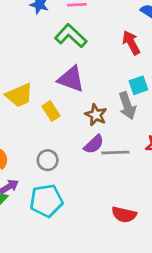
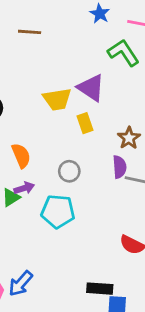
purple triangle: (71, 79) -> (91, 88), moved
purple semicircle: (94, 144) -> (119, 167), turned -65

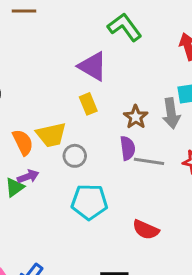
yellow trapezoid: (57, 99) -> (51, 135), moved
cyan pentagon: (58, 211) -> (89, 202), moved

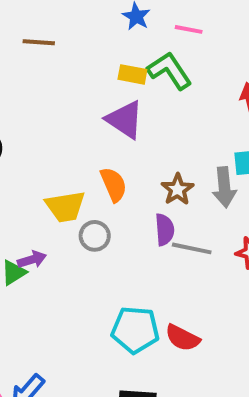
yellow rectangle: (88, 104) -> (132, 74), moved, turned -60
orange semicircle: (23, 142) -> (114, 184), moved
cyan pentagon: (89, 202) -> (135, 330), moved

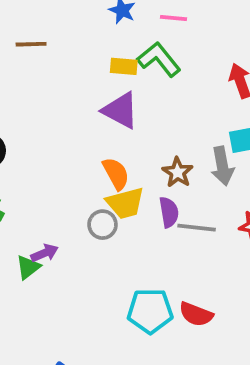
yellow trapezoid: (65, 207) -> (125, 203), moved

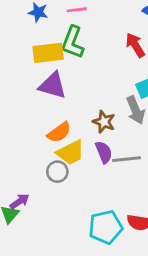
green L-shape: (159, 59) -> (73, 42), turned -108
yellow rectangle: (124, 66) -> (48, 53), size x1.5
orange semicircle: (116, 174) -> (59, 132), turned 95

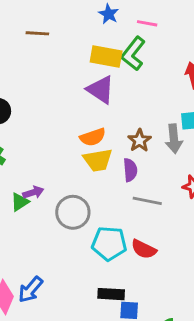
gray line: (126, 159) -> (147, 201), moved
gray circle: (57, 172) -> (73, 212), moved, size x1.5

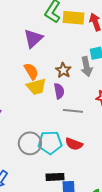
yellow rectangle: (106, 56) -> (73, 18), moved
purple triangle: (101, 90) -> (33, 38), turned 50
orange semicircle: (93, 137) -> (31, 71), turned -96
gray circle: (73, 212) -> (30, 143), moved

